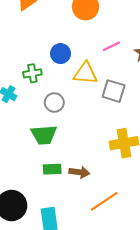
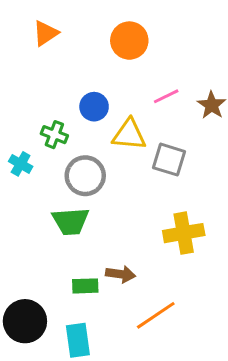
green cross: (32, 73) -> (54, 135), turned 30
gray circle: (54, 102) -> (85, 176), size x1.4
green rectangle: (52, 169) -> (85, 286), moved

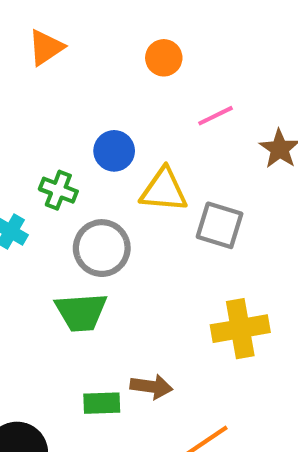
orange circle: (129, 41) -> (164, 58), size x0.7
pink line: (166, 96) -> (215, 116), moved

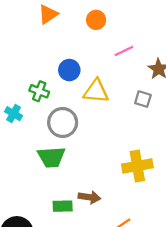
orange triangle: (46, 47) -> (48, 14), moved
gray square: (220, 225) -> (143, 99), moved, size x0.7

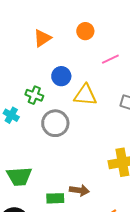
orange triangle: (48, 14) -> (42, 38), moved
green trapezoid: (51, 157) -> (19, 176), moved

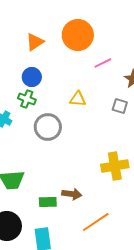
orange circle: (85, 31) -> (78, 35), size x1.8
blue circle: (61, 76) -> (32, 77), moved
yellow triangle: (85, 95) -> (78, 99), size x0.7

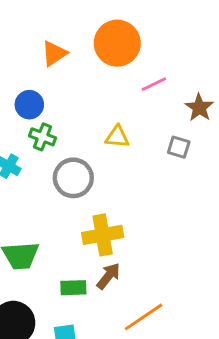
blue circle: (32, 77) -> (29, 105), moved
yellow cross: (115, 166) -> (103, 235), moved
brown arrow: (72, 194) -> (108, 276), turned -60

